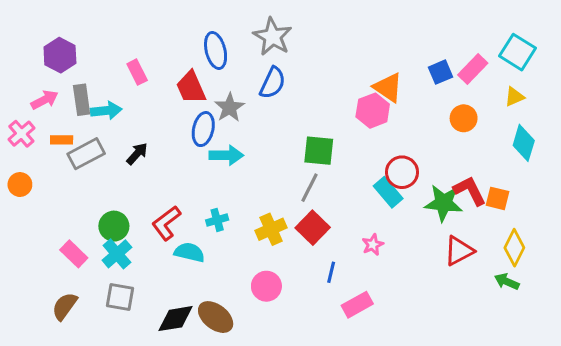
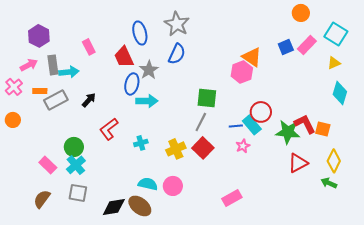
orange circle: (464, 118) -> (301, 13), moved
red L-shape: (166, 223) -> (109, 129), moved
pink star: (373, 245) -> (243, 146), moved
cyan semicircle: (189, 252) -> (148, 184), moved
blue line: (331, 272) -> (236, 126), moved, turned 72

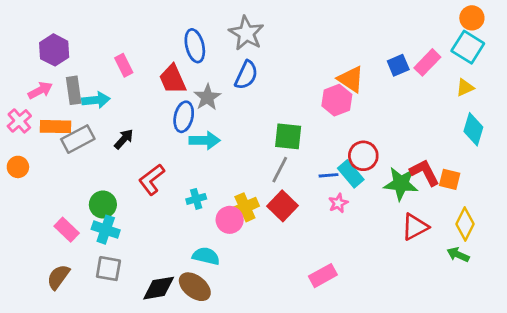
orange circle: (301, 13) -> (472, 18), moved
orange rectangle: (40, 91) -> (56, 127), size x1.5
cyan cross: (76, 165) -> (106, 230), turned -30
pink circle: (173, 186) -> (230, 220), moved

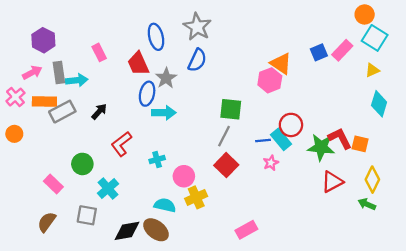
orange circle: (472, 18) -> (365, 14), moved
yellow cross: (245, 207) -> (196, 197), moved
cyan cross: (106, 230) -> (108, 188), moved, turned 30
pink rectangle: (323, 276) -> (246, 230), moved

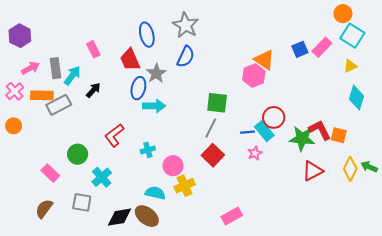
purple hexagon: (43, 40) -> (20, 36), moved
cyan arrow: (77, 80) -> (72, 76), turned -48
black arrow: (99, 112) -> (93, 90), moved
green arrow: (367, 204) -> (369, 167), moved

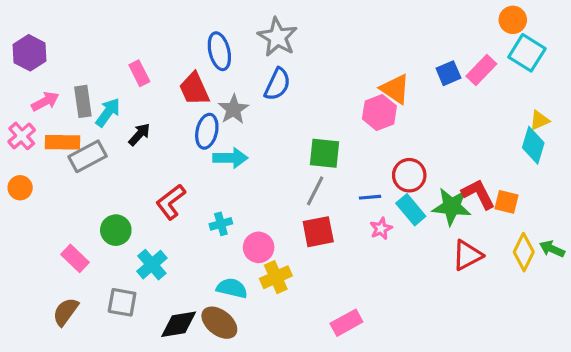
yellow triangle: (350, 66) -> (539, 120), moved
cyan rectangle: (264, 131) -> (411, 210), moved
red square: (213, 155) -> (318, 232), turned 35

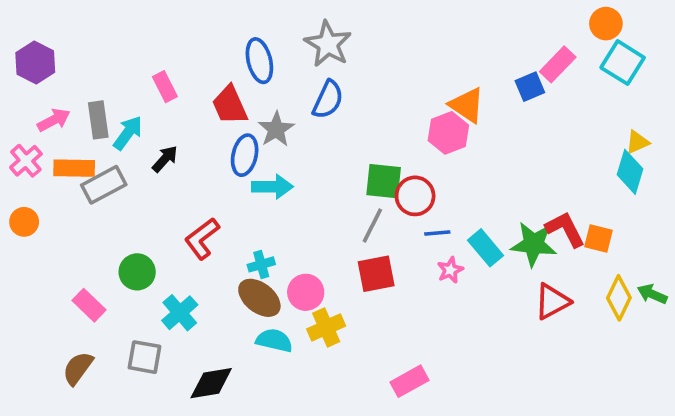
pink rectangle: (481, 70) -> (558, 64), moved
red circle: (409, 175) -> (415, 196), moved
brown ellipse: (219, 323) -> (259, 298), moved

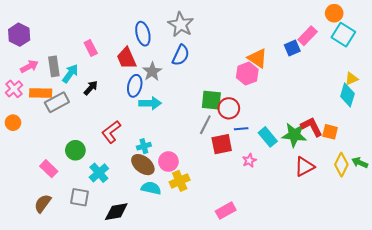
pink star: (450, 270) -> (249, 160), moved
red square: (376, 274) -> (222, 144), moved

